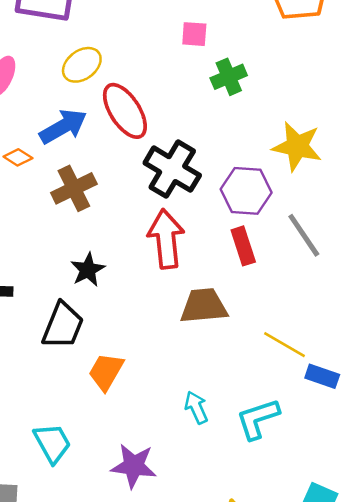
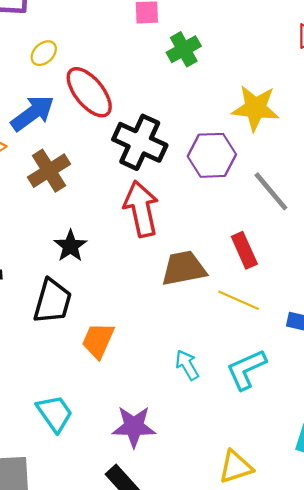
yellow ellipse: (82, 65) -> (44, 53), size x0.7
red rectangle: (243, 246) -> (244, 250), moved
yellow line: (284, 345) -> (239, 300), moved

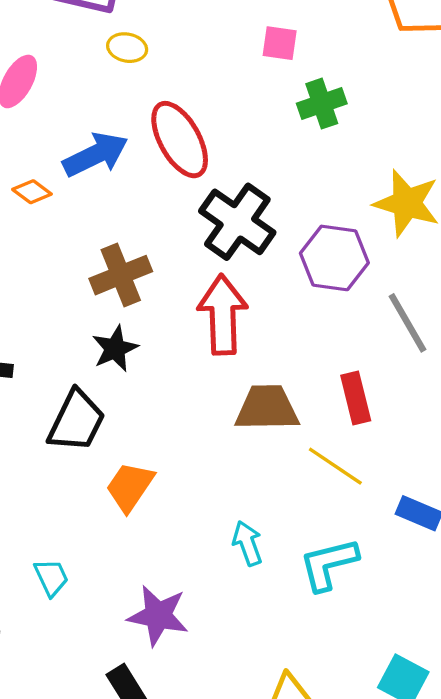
yellow ellipse: (44, 53) -> (127, 48), moved, turned 44
brown cross: (49, 171) -> (121, 275), moved
cyan trapezoid: (55, 413) -> (51, 577), size x0.7

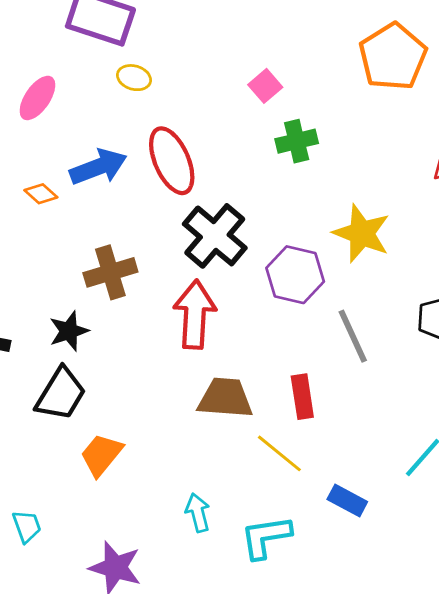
pink square: (280, 43) -> (265, 86), turned 36
black star: (115, 349) -> (69, 331), moved

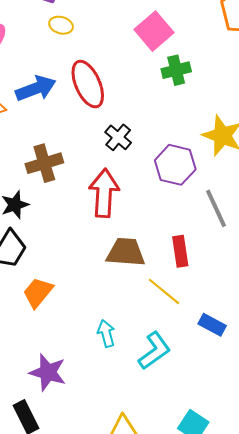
pink square: (265, 86) -> (154, 31), size x1.6
black cross: (215, 236) -> (118, 137), size x0.6
cyan L-shape: (266, 537) -> (154, 351), turned 153

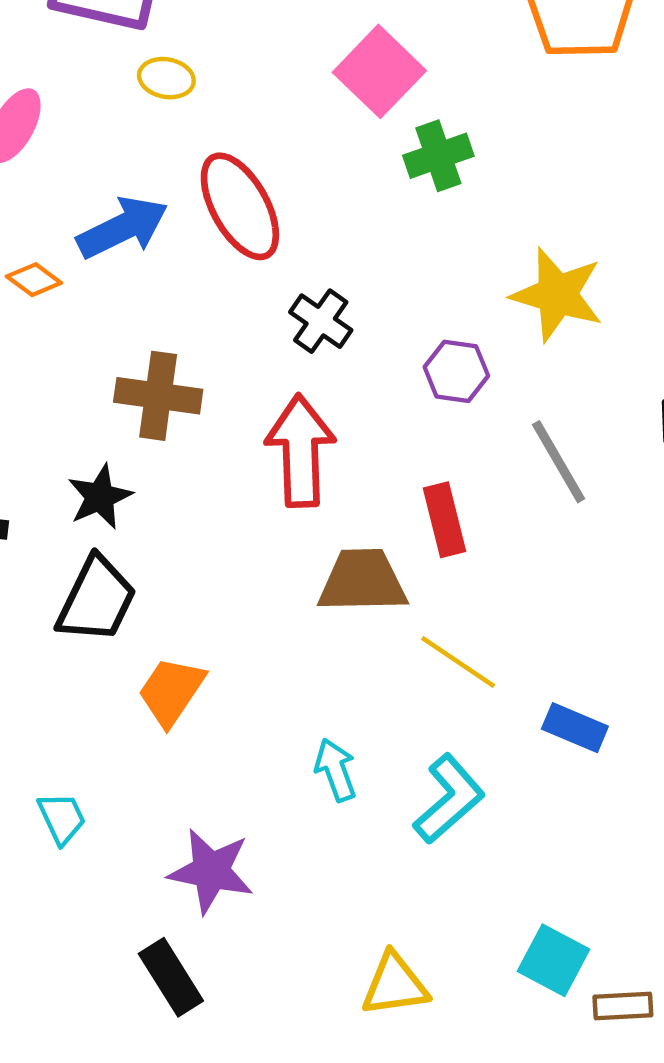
brown cross: (44, 163) -> (158, 396), turned 30
purple hexagon: (175, 165) -> (456, 371), size x0.7
red rectangle: (180, 251) -> (445, 520), moved

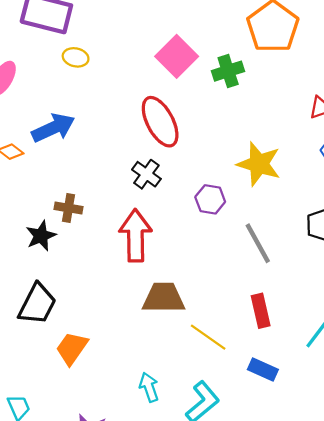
green cross: (438, 156) -> (228, 71), moved
red ellipse: (240, 206) -> (160, 122), moved
brown cross: (158, 396) -> (69, 208), size x0.7
black star: (100, 497) -> (41, 236), moved
red rectangle: (445, 520) -> (261, 311), moved

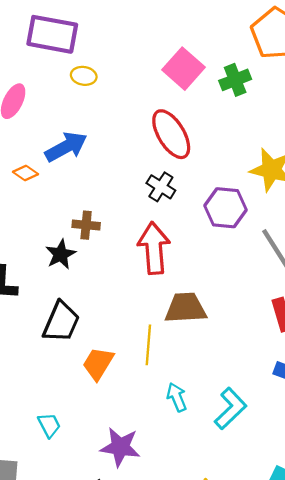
purple hexagon: (210, 199) -> (226, 208), size x1.4
yellow line: (208, 337) -> (148, 345), moved, turned 63

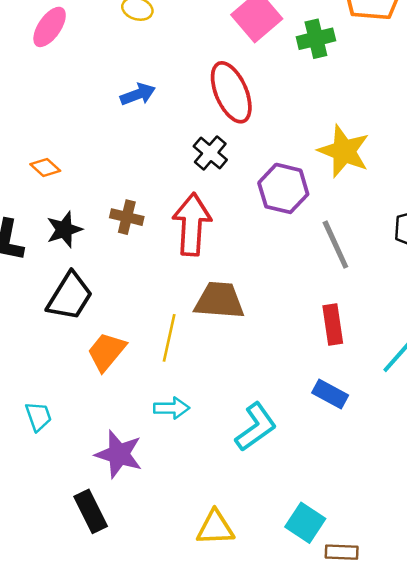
blue arrow: (66, 147) -> (138, 94), moved, size x0.7
orange diamond: (26, 173) -> (45, 168), moved
brown cross: (86, 225) -> (127, 217), moved
black star: (61, 254) -> (64, 230), moved
cyan arrow: (177, 397) -> (172, 408), moved, turned 104

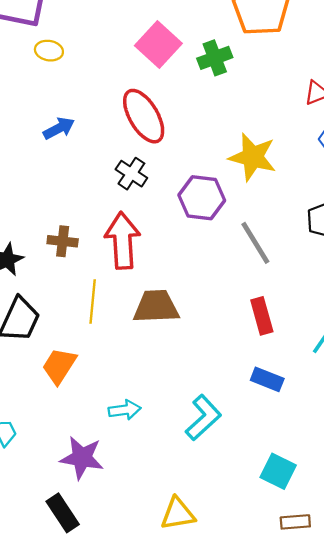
yellow line: (169, 338) -> (93, 301), moved
cyan square: (305, 523) -> (278, 471), moved

